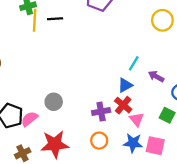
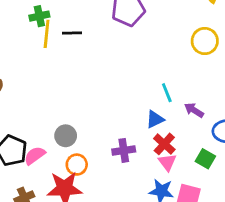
cyan line: (134, 63) -> (167, 93), turned -56
red cross: (123, 105) -> (164, 144), moved
orange circle: (99, 141) -> (77, 165), moved

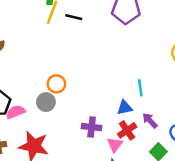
purple arrow: (194, 110) -> (150, 121), moved
pink triangle: (167, 162) -> (115, 145), moved
orange circle: (77, 165) -> (56, 84), moved

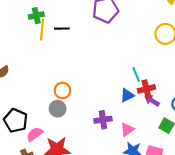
pink semicircle: (16, 112) -> (35, 134), moved
red cross: (127, 130) -> (146, 89), moved, turned 35
pink triangle: (115, 145) -> (127, 130), turned 32

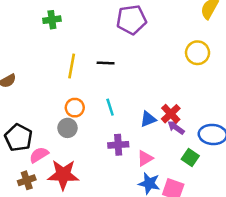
yellow line: (42, 29) -> (72, 66), moved
black line: (62, 29) -> (106, 63), moved
cyan line: (136, 74) -> (110, 107), moved
red cross: (146, 89) -> (171, 114), turned -35

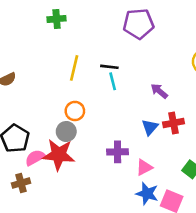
cyan line: (110, 107) -> (113, 81), moved
red cross: (171, 114) -> (174, 123), turned 30
blue triangle: (148, 119) -> (150, 127), turned -30
purple arrow: (176, 127) -> (159, 91), moved
red star: (63, 175) -> (59, 155), moved

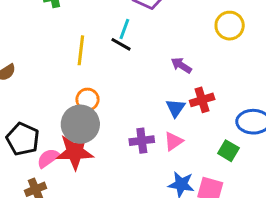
black line: (109, 67) -> (121, 44), turned 30
cyan line: (113, 81) -> (124, 29), moved, turned 42
gray circle: (66, 131) -> (80, 124), size x1.6
pink triangle: (144, 167) -> (173, 141), moved

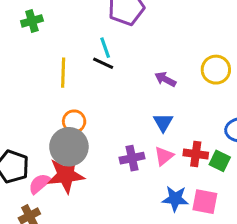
yellow circle: (230, 26) -> (216, 70), moved
cyan line: (124, 29) -> (105, 48), turned -35
red cross: (202, 100) -> (196, 154), moved, turned 30

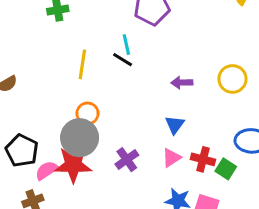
purple arrow: (165, 79) -> (182, 83), turned -36
purple cross: (132, 158) -> (127, 160), moved, turned -30

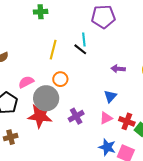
orange circle: (88, 113) -> (60, 79), moved
pink semicircle: (47, 170) -> (26, 82), moved

